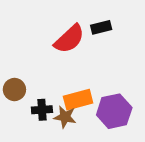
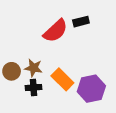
orange rectangle: (78, 100) -> (62, 79), turned 60
brown star: (65, 117) -> (33, 68), moved

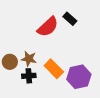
black rectangle: (81, 22) -> (70, 19), turned 56

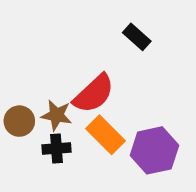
red semicircle: (48, 27) -> (94, 94), moved

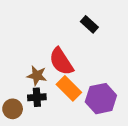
red semicircle: (94, 94) -> (61, 61), turned 100
brown circle: (19, 121) -> (13, 109), moved

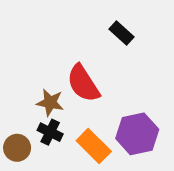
orange rectangle: (69, 88) -> (94, 146), moved
black cross: (37, 97) -> (50, 132), turned 30

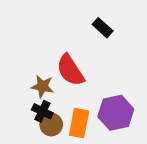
orange rectangle: (94, 146) -> (79, 123), turned 56
brown circle: (17, 148) -> (51, 125), moved

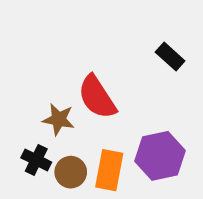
black rectangle: (103, 28) -> (170, 56), moved
black cross: (42, 111) -> (36, 160), moved

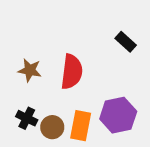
red semicircle: (97, 97) -> (72, 72), turned -140
brown star: (59, 119) -> (30, 70), moved

